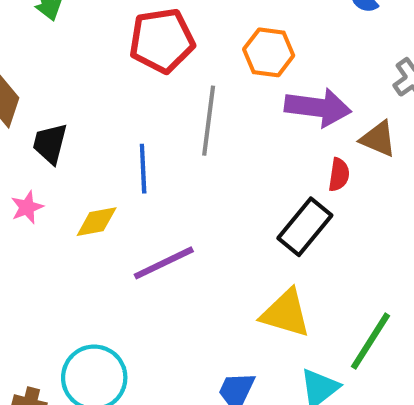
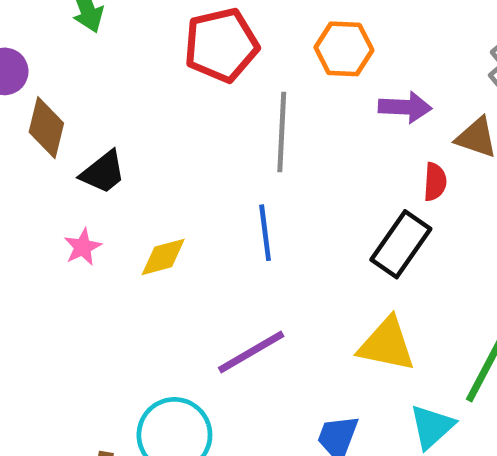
purple arrow: (318, 107) -> (405, 107), size x0.7
black trapezoid: (50, 143) -> (103, 172), turned -138
blue line: (143, 169) -> (265, 233), moved
purple line: (164, 263) -> (251, 352), moved

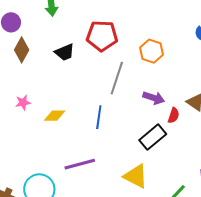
purple arrow: (405, 107) -> (154, 98), moved
black trapezoid: (103, 172) -> (65, 52), moved

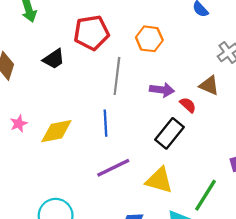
red semicircle: (174, 115) -> (188, 105), turned -56
yellow diamond: (55, 116) -> (56, 131), size x1.4
purple line: (80, 164) -> (113, 168), moved

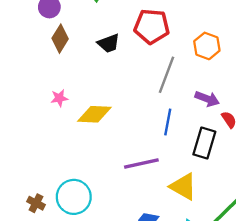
blue line: (106, 123) -> (168, 122), moved
black rectangle: (170, 133) -> (204, 143), turned -36

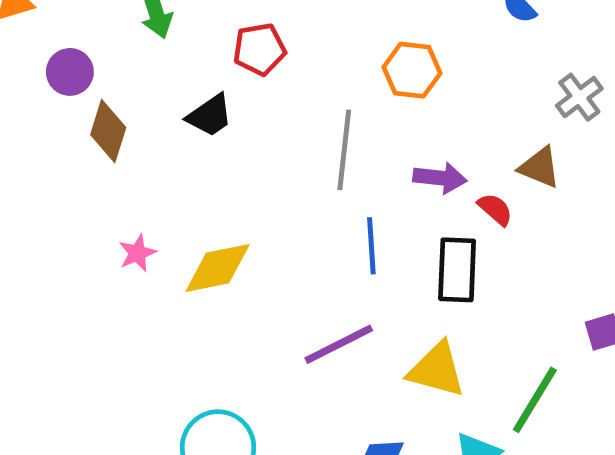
red pentagon: (152, 26) -> (259, 49), moved, size x0.7

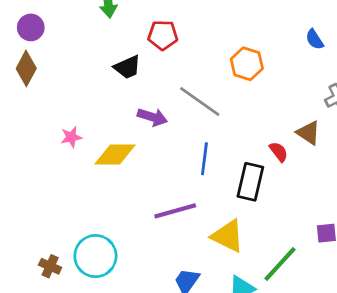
purple circle: (70, 72) -> (31, 27), moved
brown diamond: (108, 131) -> (26, 68), moved
gray line: (344, 150) -> (200, 101), turned -72
purple arrow: (440, 178) -> (152, 117), moved

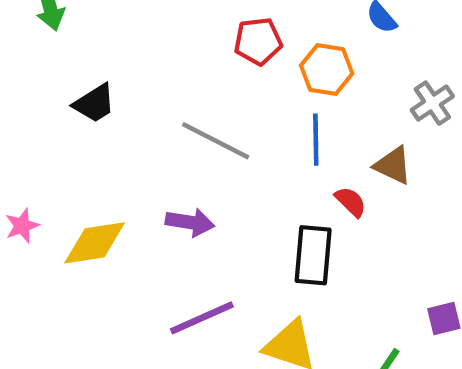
red pentagon: (163, 35) -> (258, 41), moved
orange hexagon: (247, 64) -> (327, 69), moved
purple arrow: (152, 117) -> (190, 222), moved
blue line: (204, 159) -> (316, 140), moved

